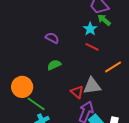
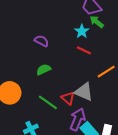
gray triangle: (92, 86) -> (84, 92), turned 30
green line: (36, 104) -> (48, 102), moved

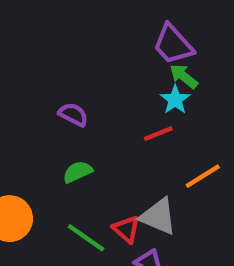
cyan star: (82, 31) -> (175, 100), moved
red line: (84, 50) -> (158, 134), turned -48

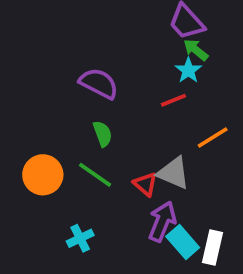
purple semicircle: (73, 115) -> (99, 83), size x1.5
green semicircle: (78, 172) -> (103, 134), turned 95
green line: (86, 238) -> (95, 175), moved

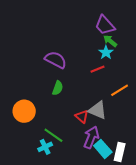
green semicircle: (103, 134) -> (58, 88), turned 40
green line: (95, 175) -> (53, 135), moved

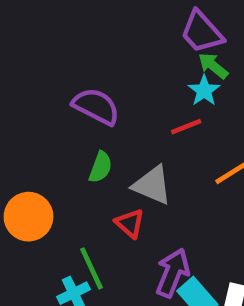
gray triangle: (98, 110) -> (152, 185), moved
red triangle: (82, 116) -> (130, 223), moved
green line: (53, 135) -> (92, 268), turned 30

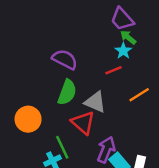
green semicircle: (101, 167) -> (67, 92), size x1.5
red triangle: (130, 223) -> (83, 123), size x1.5

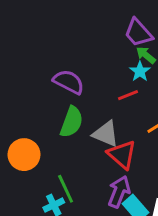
red triangle: (83, 123) -> (122, 155), moved

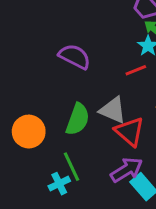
green semicircle: (72, 122) -> (78, 119), moved
purple arrow: (119, 192) -> (127, 170), turned 36

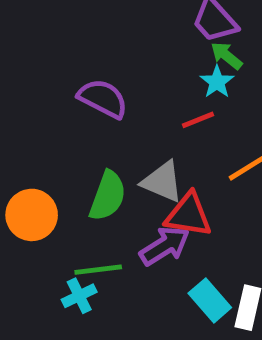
red triangle: (130, 132) -> (188, 215), turned -32
green line: (72, 167) -> (98, 270), turned -72
purple arrow: (127, 170) -> (165, 246), moved

